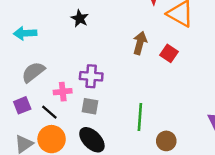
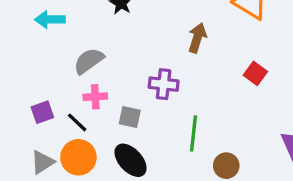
red square: (169, 53) -> (255, 73), moved
gray semicircle: (33, 72) -> (89, 61), moved
purple cross: (91, 76) -> (164, 84), moved

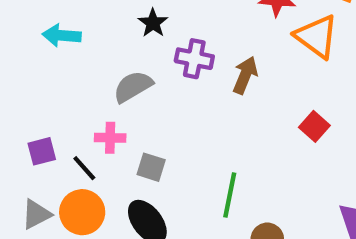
gray semicircle: (89, 61) -> (133, 87), moved
purple cross: (164, 84) -> (194, 59), moved

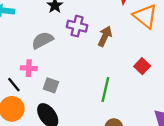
green line: (230, 195) -> (105, 90), moved

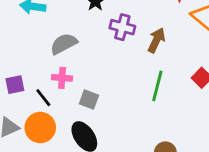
gray semicircle: (42, 40) -> (64, 44), moved
green line: (105, 90) -> (157, 86), moved

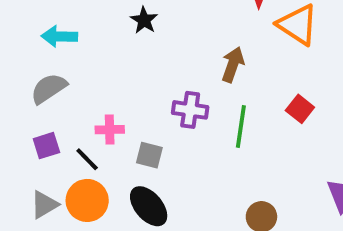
purple cross: (122, 27) -> (190, 110), moved
gray semicircle: (64, 44) -> (49, 88), moved

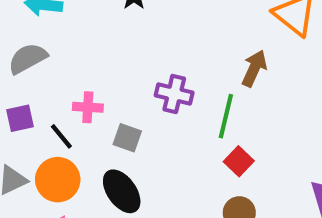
brown arrow: (233, 65) -> (254, 68), moved
red square: (300, 109) -> (239, 161), moved

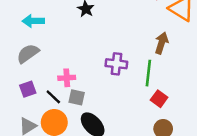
gray square: (127, 138) -> (77, 97), moved

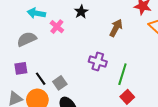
brown arrow: (162, 43) -> (116, 28), moved
pink cross: (67, 78) -> (57, 27), moved, turned 32
gray square: (77, 97) -> (60, 83), turned 32

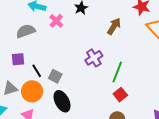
purple cross: (98, 62) -> (94, 58), turned 36
gray square: (60, 83) -> (55, 76), turned -32

